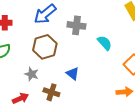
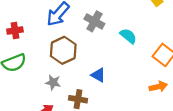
gray cross: (76, 25) -> (94, 21), turned 30

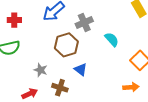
gray cross: (94, 21) -> (84, 22), turned 30
brown hexagon: (63, 50) -> (66, 45), moved

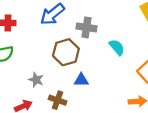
gray cross: (84, 22) -> (86, 27), turned 30
blue triangle: (81, 69) -> (81, 80), turned -40

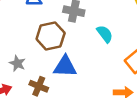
blue triangle: (81, 80) -> (65, 66), size x1.5

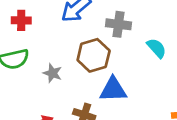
gray star: (17, 63) -> (52, 73), moved

